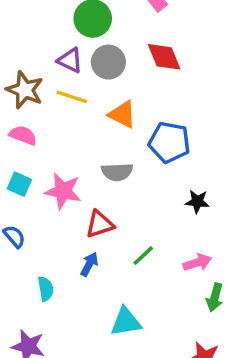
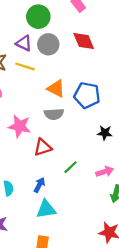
orange triangle: (122, 114) -> (56, 89), moved
blue arrow: (89, 264) -> (39, 185), moved
cyan triangle: (126, 322) -> (46, 209), moved

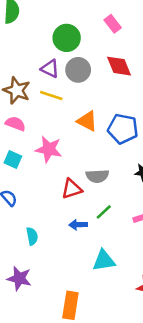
gray semicircle: (54, 114) -> (97, 176), moved
pink star: (20, 126) -> (49, 149), moved
blue arrow: (39, 185) -> (78, 225), moved, turned -120
cyan triangle: (46, 209) -> (104, 261), moved

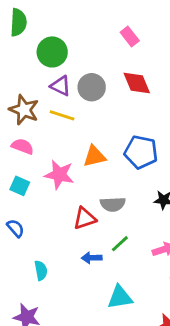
green circle: (67, 38) -> (52, 52), moved
orange triangle: (87, 121) -> (94, 156), moved, turned -40

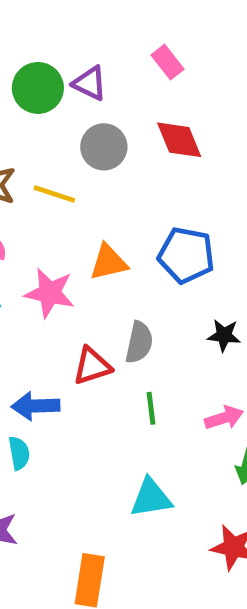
purple triangle: (61, 86) -> (90, 83), moved
gray semicircle: (113, 204) -> (139, 342), turned -75
green line: (120, 244) -> (151, 408), turned -54
blue arrow: (92, 258) -> (36, 406), moved, size x1.4

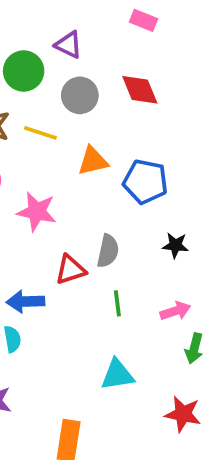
pink rectangle: (167, 62) -> (144, 20), moved, turned -30
green circle: (38, 88) -> (24, 71), moved
orange triangle: (109, 262) -> (93, 161), moved

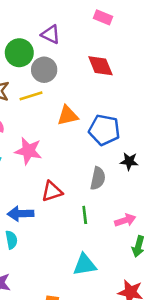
gray circle: (80, 95) -> (44, 70), moved
yellow line: (40, 133) -> (31, 96), turned -35
black star: (175, 245) -> (129, 161), moved
gray semicircle: (108, 251) -> (98, 178), moved

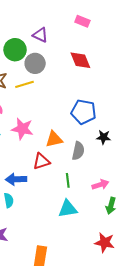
orange triangle: (68, 116) -> (54, 139), moved
cyan triangle: (85, 265) -> (68, 209), moved

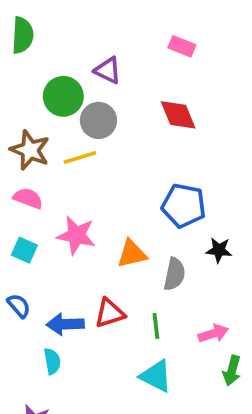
red triangle: (41, 161) -> (110, 313), moved
cyan triangle: (68, 209) -> (156, 376), turned 36

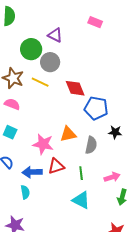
red diamond: (178, 115) -> (75, 88), moved
yellow line: (80, 157) -> (40, 82), turned 42
pink star: (76, 235) -> (43, 144), moved

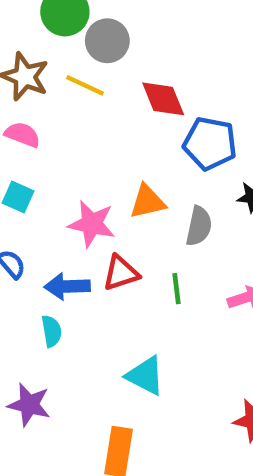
cyan triangle: (81, 200) -> (145, 376), moved

